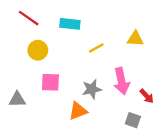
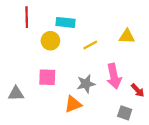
red line: (29, 18) -> (27, 17), turned 54
yellow circle: (38, 50) -> (50, 41), moved

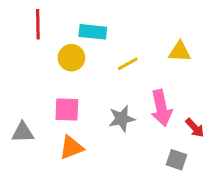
orange triangle: (73, 104) -> (71, 148), moved

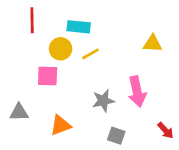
yellow line: (128, 64) -> (90, 54), moved
pink square: (67, 109) -> (48, 76), moved
red arrow: (195, 128) -> (165, 130), moved
gray square: (177, 160) -> (116, 136), moved

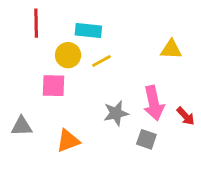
red arrow: (165, 130) -> (186, 116), moved
gray square: (116, 136) -> (146, 139), moved

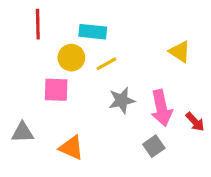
yellow triangle: (171, 49) -> (180, 52), turned 30
gray star: (116, 113) -> (122, 100), moved
gray square: (146, 139) -> (154, 146), turned 36
orange triangle: (68, 141) -> (71, 148), turned 45

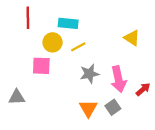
red arrow: (195, 122) -> (143, 89), turned -88
orange triangle: (71, 148) -> (88, 108), moved, turned 36

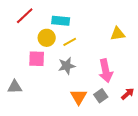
red line: (28, 18) -> (25, 16), turned 48
yellow triangle: (132, 38) -> (118, 34), turned -42
gray star: (89, 74) -> (67, 66), moved
red arrow: (143, 89) -> (128, 94), moved

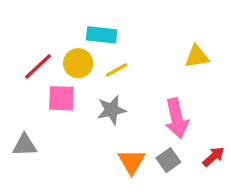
red line: (25, 16) -> (38, 67), moved

